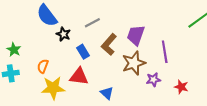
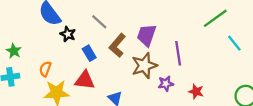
gray line: (92, 23) -> (99, 22), turned 70

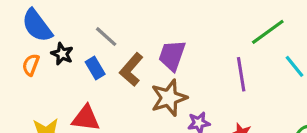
blue rectangle: (89, 53) -> (95, 68), moved
purple line: (178, 53) -> (241, 74), moved
orange semicircle: (45, 69) -> (31, 65), moved

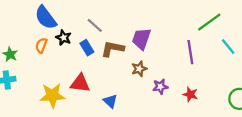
brown L-shape: (131, 70) -> (112, 49), turned 60
brown star: (169, 98) -> (139, 69), size x0.6

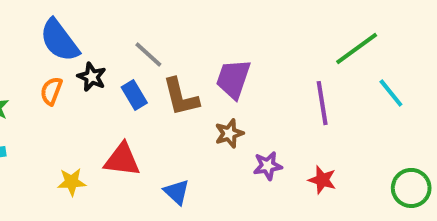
brown L-shape: (112, 49) -> (181, 97), turned -115
yellow star: (52, 95) -> (72, 182), size x0.6

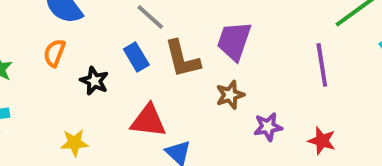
black star: (92, 77) -> (94, 81), moved
red triangle: (122, 160) -> (148, 121), moved

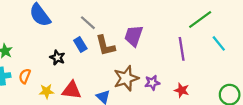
orange semicircle: (55, 53) -> (25, 76), moved
brown star: (230, 95) -> (126, 78), moved, size x1.6
red triangle: (148, 121) -> (72, 90), moved

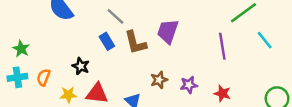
black star: (57, 58) -> (81, 66), moved
brown star: (126, 78) -> (159, 80), size x0.6

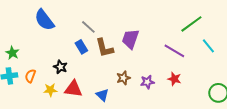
purple line: (222, 46) -> (174, 51), turned -50
red star: (222, 93) -> (174, 79), moved

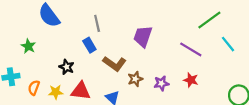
gray line: (88, 27) -> (97, 23), turned 35
brown L-shape: (104, 48) -> (115, 64), moved, turned -40
green star: (12, 53) -> (28, 46), moved
orange semicircle: (30, 76) -> (34, 88), moved

